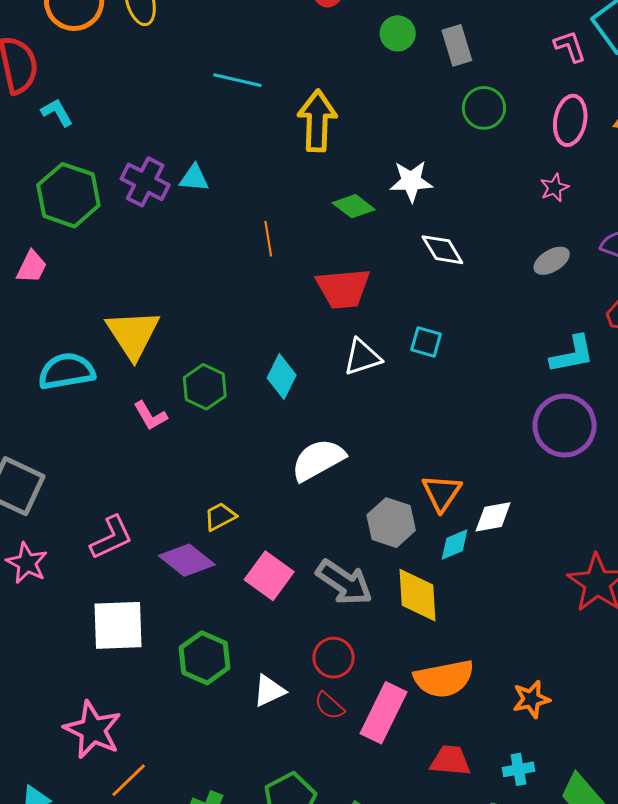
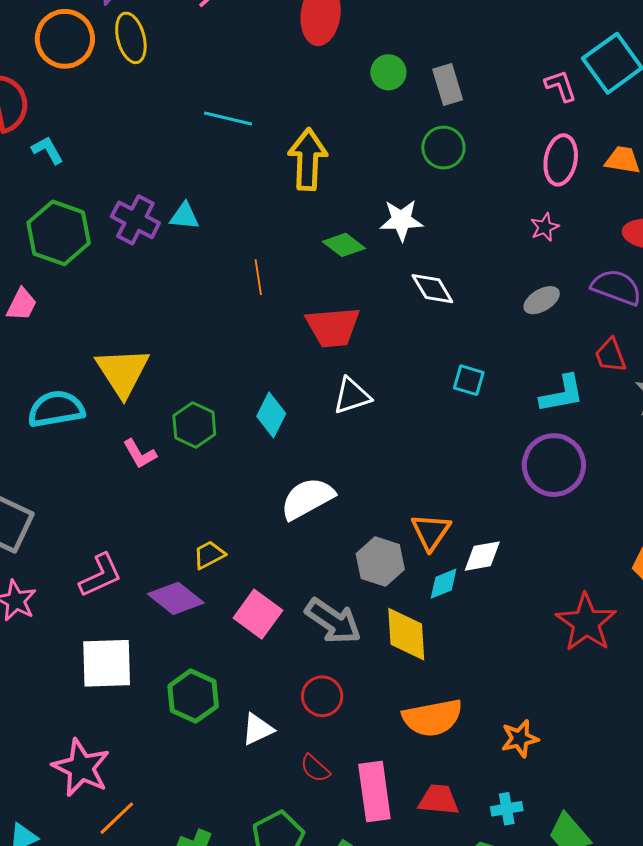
green circle: (484, 108) -> (443, 148), moved
cyan square: (426, 342) -> (469, 380), moved
red semicircle: (329, 706) -> (315, 768), moved
pink rectangle: (383, 713) -> (374, 792), moved, turned -34

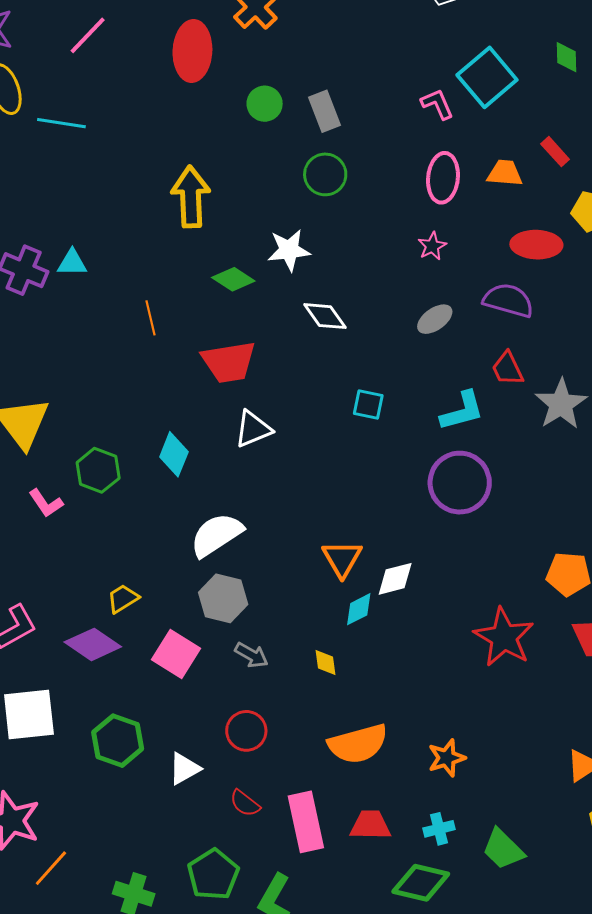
cyan line: (228, 119) -> (61, 123), moved
gray hexagon: (380, 561) -> (223, 598), moved
gray arrow: (333, 621) -> (251, 655), size x0.6
yellow diamond: (406, 634) -> (325, 662), size x0.5

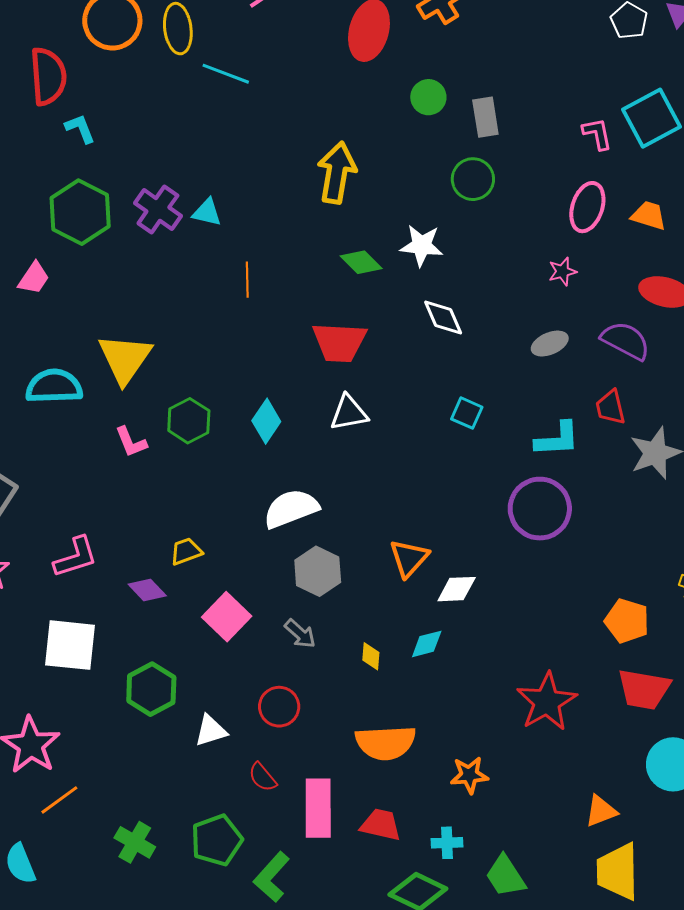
orange line: (150, 318) -> (247, 280), moved
gray hexagon: (223, 598) -> (318, 571), moved
cyan diamond: (359, 609) -> (427, 644), moved
red star: (504, 637) -> (547, 702), moved
purple diamond: (93, 644) -> (147, 590), size x0.7

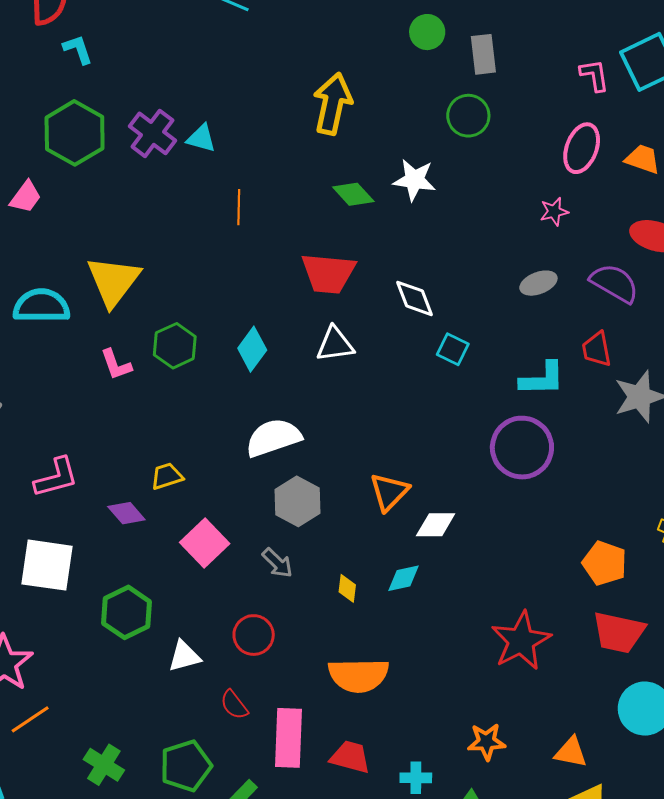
white diamond: (443, 318) -> (414, 298), moved
orange star: (469, 775) -> (486, 742), moved
orange triangle: (601, 811) -> (571, 752), turned 30

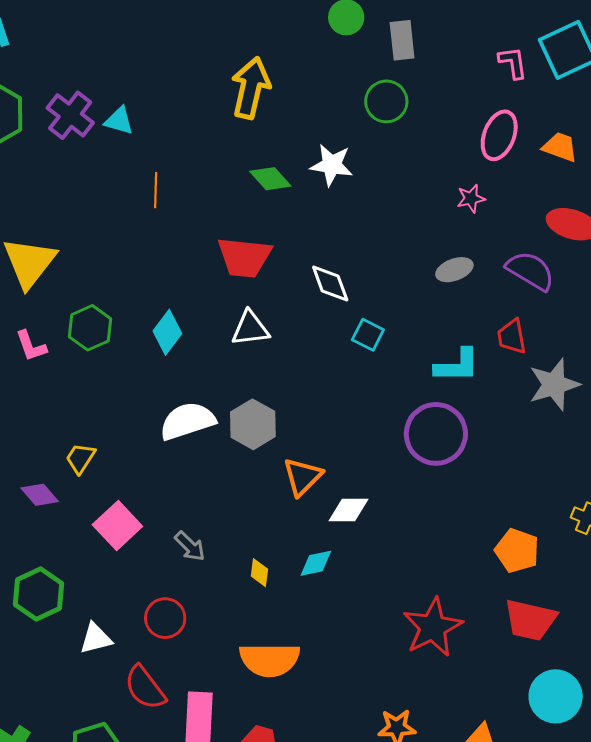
yellow trapezoid: (167, 476) -> (80, 458), turned -40
gray hexagon: (297, 501) -> (253, 424), moved
red semicircle: (234, 705) -> (145, 688), size x1.5

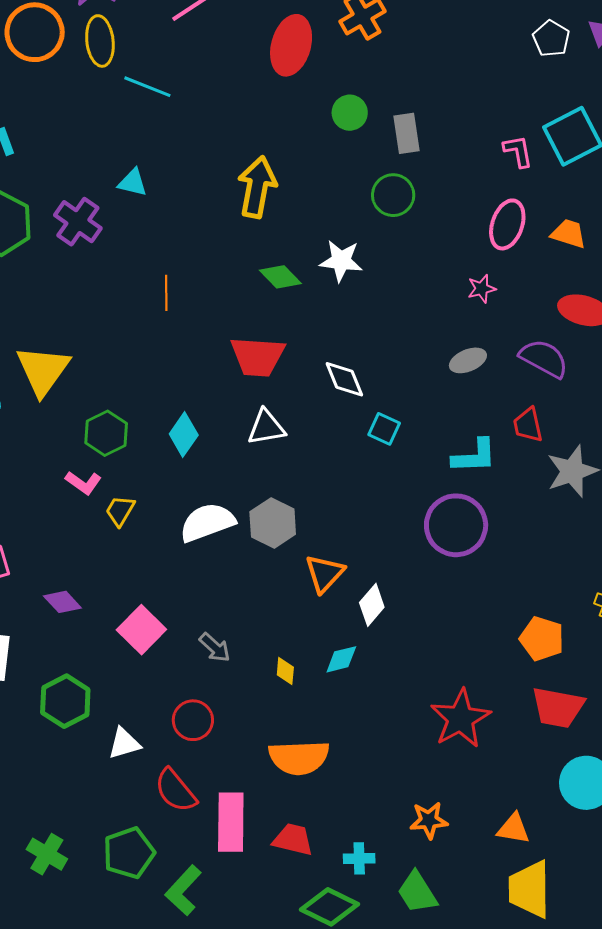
cyan triangle: (119, 121) -> (133, 183), moved
pink L-shape: (31, 346) -> (83, 483), moved, turned -33
yellow trapezoid: (80, 458) -> (120, 511), moved
white diamond: (349, 510) -> (372, 605), turned -48

